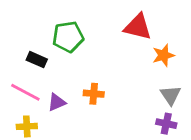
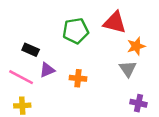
green pentagon: (68, 37) -> (76, 31), moved
gray triangle: (171, 95) -> (128, 69), moved
purple triangle: (57, 102) -> (47, 70), moved

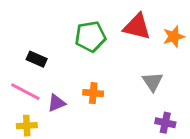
orange star: (136, 46) -> (174, 37), moved
purple triangle: (47, 70) -> (56, 103), moved

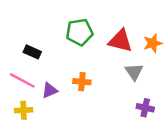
red triangle: (137, 27) -> (120, 41), moved
orange star: (174, 37) -> (153, 43), moved

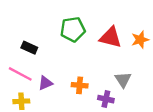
gray triangle: (134, 72) -> (123, 80), moved
orange cross: (82, 82) -> (80, 85), moved
purple cross: (145, 108) -> (106, 99), moved

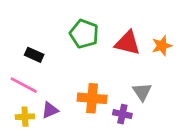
green pentagon: (73, 29) -> (84, 34), turned 30
purple triangle: (45, 83) -> (50, 110), moved
orange cross: (80, 85) -> (92, 98), size x1.5

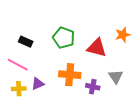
green pentagon: (84, 34) -> (64, 38), moved
red triangle: (128, 43) -> (97, 48), moved
gray triangle: (142, 92) -> (116, 77), moved

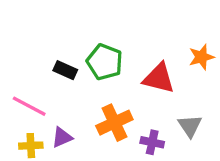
black rectangle: (26, 42) -> (65, 70), moved
orange cross: (70, 75) -> (114, 123), turned -30

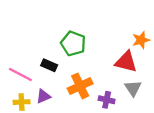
black rectangle: (65, 70) -> (49, 65), moved
red triangle: (159, 78) -> (126, 62), moved

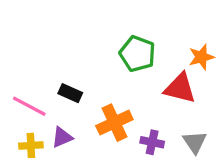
green pentagon: (73, 43) -> (137, 54), moved
gray triangle: (133, 88) -> (195, 142), moved

